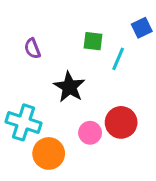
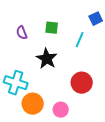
green square: (93, 41) -> (52, 28), moved
pink circle: (90, 133) -> (61, 110), moved

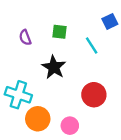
cyan line: (80, 40) -> (92, 45), turned -56

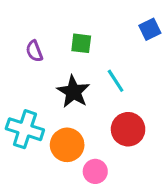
cyan line: (92, 45) -> (116, 81), moved
orange circle: (38, 119) -> (67, 145), moved

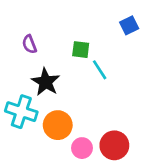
green square: (81, 43) -> (81, 50), moved
black star: (73, 92) -> (46, 82), moved
red circle: (128, 129) -> (114, 145), moved

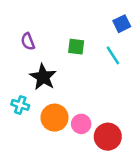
cyan line: (100, 70) -> (113, 55), moved
cyan cross: (21, 112) -> (20, 105), size x0.6
pink circle: (82, 148) -> (81, 124), moved

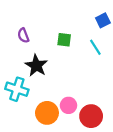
cyan cross: (20, 105) -> (17, 89), size x1.5
orange circle: (55, 118) -> (47, 113), moved

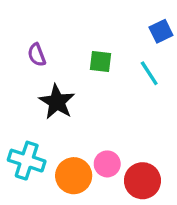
cyan cross: (17, 89) -> (27, 161), moved

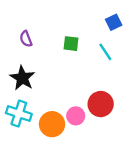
black star: (57, 102) -> (22, 78), moved
red circle: (142, 181) -> (101, 104), moved

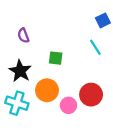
green square: (71, 44) -> (56, 58), moved
orange circle: (52, 124) -> (47, 90), moved

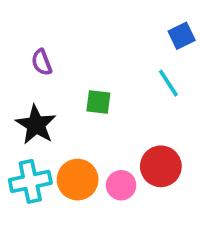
orange circle: (47, 90) -> (78, 180), moved
cyan cross: (17, 103) -> (30, 181), turned -30

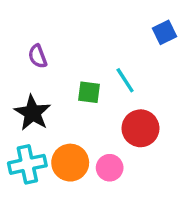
cyan line: (168, 83) -> (125, 80), moved
red circle: (161, 166) -> (140, 128), moved

